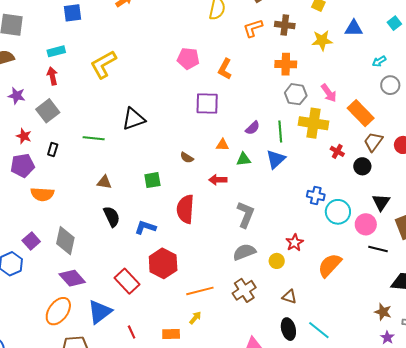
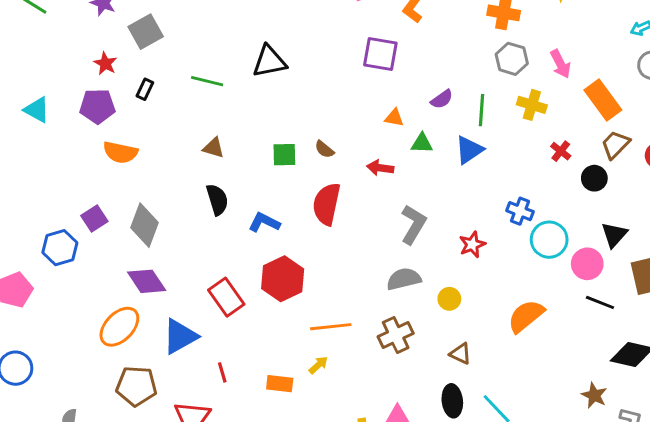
yellow cross: (313, 123) -> (532, 105), size x0.7
brown semicircle: (187, 158) -> (324, 149), moved
red star: (294, 243) -> (472, 244), moved

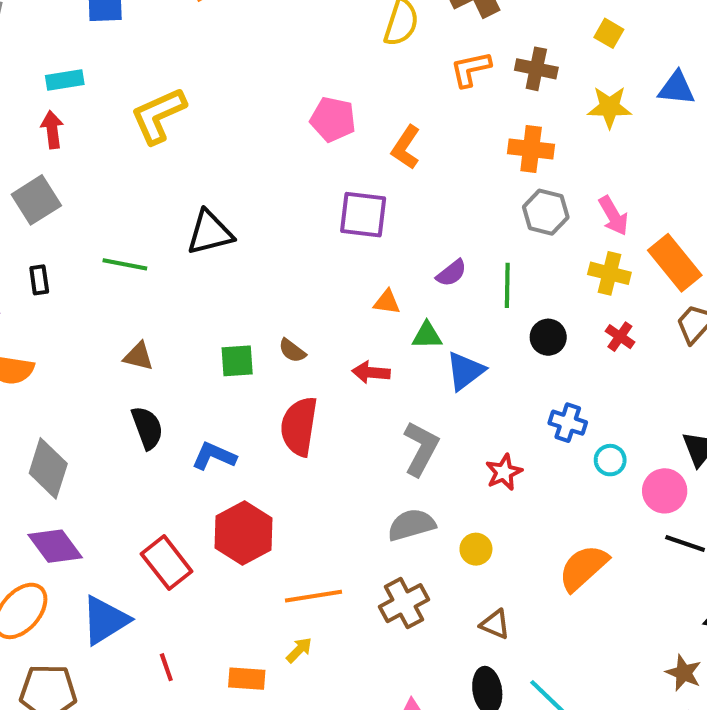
black rectangle: (145, 89) -> (39, 280), turned -30
yellow cross: (532, 105) -> (609, 273), moved
blue triangle: (469, 150) -> (465, 371), moved
black circle: (594, 178) -> (548, 337), moved
cyan circle: (549, 240) -> (610, 460), size x0.6

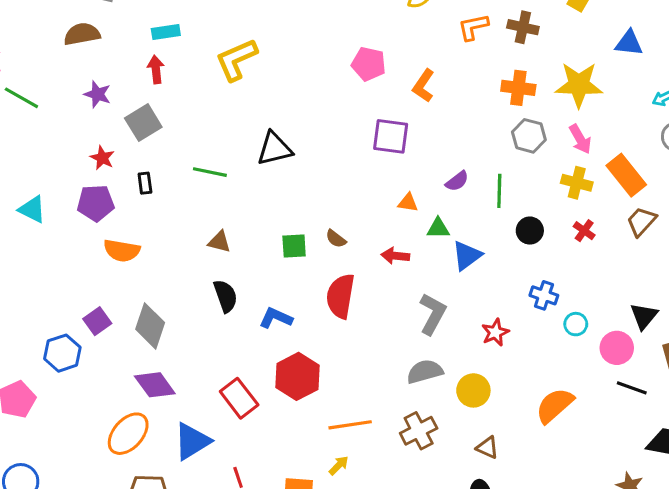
yellow star: (610, 107) -> (579, 85), moved, size x1.4
yellow circle: (476, 549) -> (473, 390), size x1.4

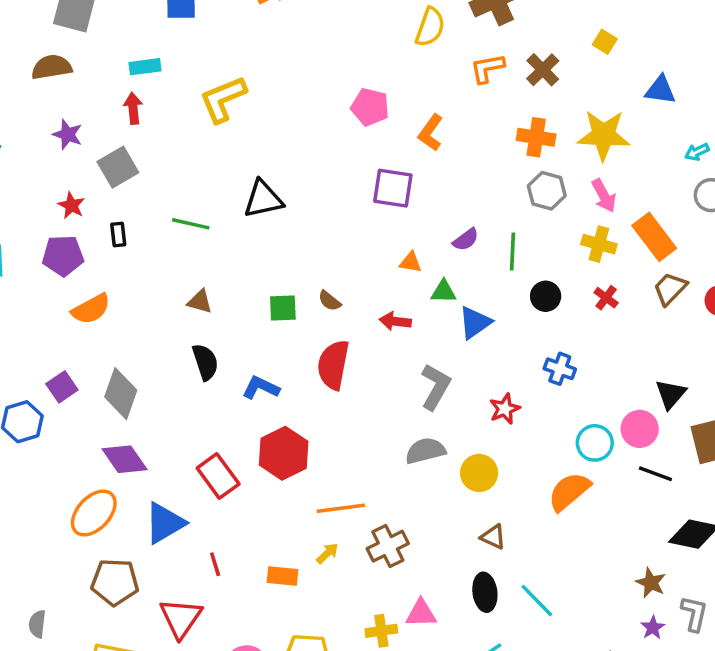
brown cross: (523, 27) -> (543, 70), turned 32
orange semicircle: (122, 251) -> (91, 309), turned -39
cyan circle: (576, 324) -> (595, 443), moved, size x1.4
brown cross: (419, 431) -> (388, 546), moved

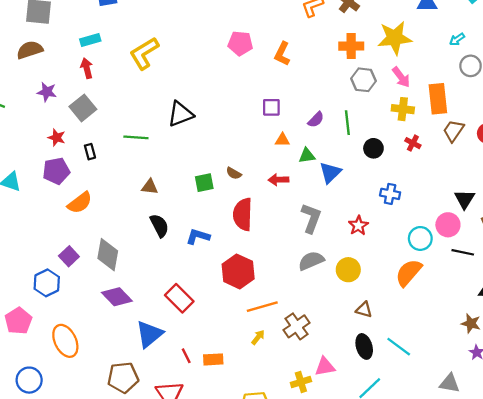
purple square: (393, 188) -> (271, 107), moved, size x0.7
orange rectangle: (654, 237) -> (438, 99), turned 40
red hexagon: (284, 453) -> (238, 271), moved
orange ellipse: (94, 513) -> (65, 341), moved, turned -60
orange rectangle: (283, 576) -> (213, 359), moved

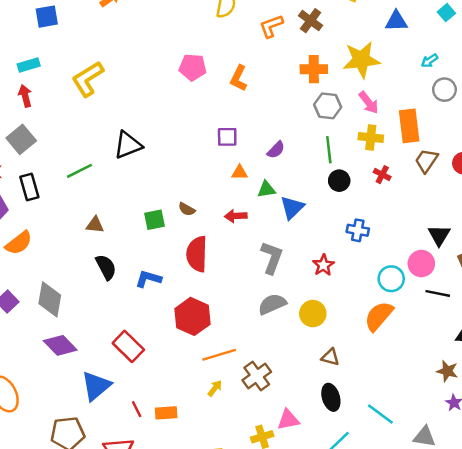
green line: (347, 123) -> (329, 150), moved
green line: (136, 137) -> (79, 171), turned -30
black rectangle: (90, 152) -> (29, 187), size x1.5
cyan line: (399, 347) -> (380, 414), moved

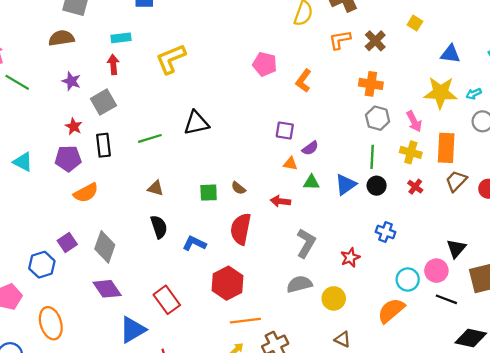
yellow star: (361, 60) -> (441, 93), moved
purple semicircle: (276, 150) -> (310, 148), moved
blue triangle: (292, 208) -> (346, 185), moved

